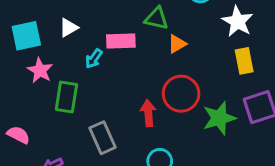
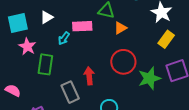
yellow rectangle: (244, 61) -> (166, 39), turned 48
red arrow: (148, 113) -> (89, 76), moved

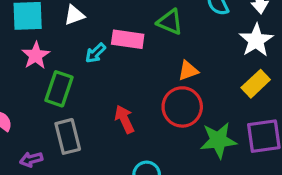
orange triangle: (120, 28) -> (188, 71), moved
red arrow: (89, 76) -> (124, 119), turned -30
gray rectangle: (70, 92) -> (68, 136), moved

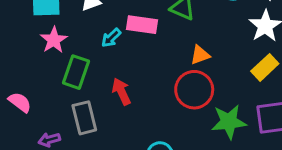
red arrow: (124, 119) -> (121, 92), moved

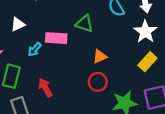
red circle: (194, 90) -> (98, 82), size x0.7

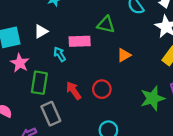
cyan arrow: (35, 49) -> (60, 54), turned 112
red circle: (98, 82) -> (102, 89), moved

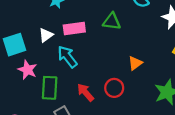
pink rectangle: (80, 41) -> (74, 28), moved
cyan arrow: (60, 54) -> (67, 57), size x1.5
orange triangle: (124, 55) -> (135, 63), moved

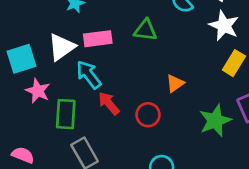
white triangle: (46, 35) -> (61, 47), size x1.5
red arrow: (85, 92) -> (109, 103), moved

